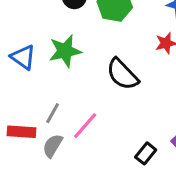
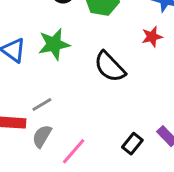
gray line: (53, 113) -> (42, 104), turned 30
pink line: (85, 126) -> (74, 151), moved

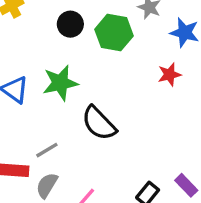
black semicircle: (110, 67) -> (99, 123), moved

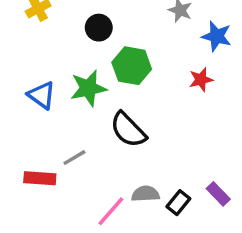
green hexagon: (114, 33) -> (132, 66), moved
gray semicircle: (47, 185) -> (146, 194), moved, turned 56

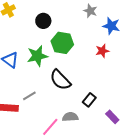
black rectangle: (178, 203) -> (89, 100), moved

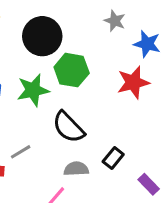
black circle: (43, 21) -> (42, 36), size x1.6
red star: (102, 51) -> (133, 82), size x1.5
gray semicircle: (70, 117) -> (76, 169), moved

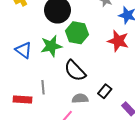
red star: (133, 82) -> (118, 41), turned 30
gray line: (21, 152) -> (43, 87), turned -64

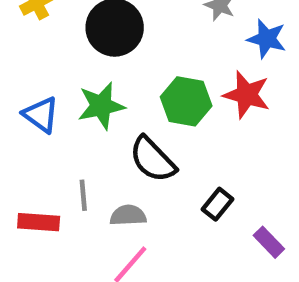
green hexagon: (77, 33) -> (186, 101), moved
gray semicircle: (80, 99) -> (128, 215), moved

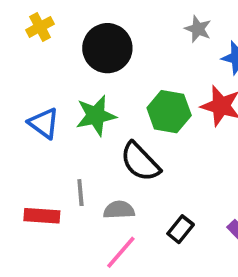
black rectangle: (217, 204) -> (181, 229), moved

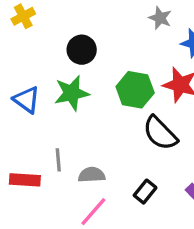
black circle: (107, 48) -> (82, 50), moved, size x0.7
black semicircle: (140, 162) -> (160, 133), moved

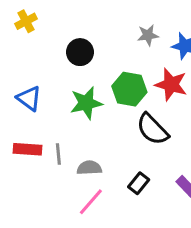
gray star: (160, 18) -> (148, 35), moved, turned -30
green star: (72, 93) -> (86, 103), moved
red rectangle: (25, 180) -> (28, 149), moved

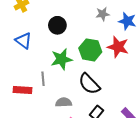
blue triangle: (29, 98) -> (23, 41), moved
black semicircle: (153, 129) -> (89, 84), moved
gray line: (58, 154) -> (43, 79), moved

